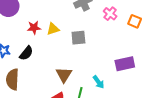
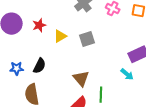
red star: (34, 28) -> (39, 25), moved
cyan arrow: (99, 82) -> (127, 74), moved

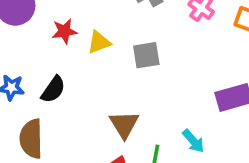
red star: (39, 25) -> (64, 31), moved
cyan arrow: (127, 74) -> (193, 141), moved

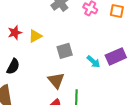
gray square: (146, 55) -> (65, 51), moved
cyan arrow: (193, 141) -> (93, 62), moved

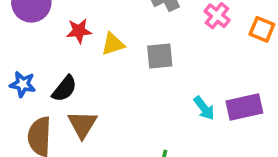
gray square: (65, 51) -> (160, 56), moved
brown triangle: (56, 80) -> (82, 124), moved

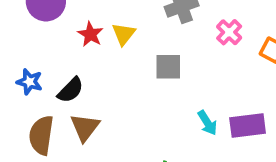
red star: (79, 31) -> (90, 34), turned 30
yellow triangle: (113, 44) -> (124, 34), moved, turned -40

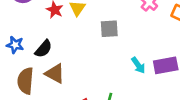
brown triangle: (85, 127) -> (55, 74), turned -35

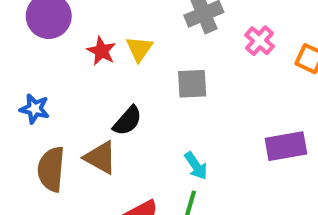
black semicircle: (44, 49) -> (127, 121), moved
cyan arrow: (138, 65) -> (196, 166), moved

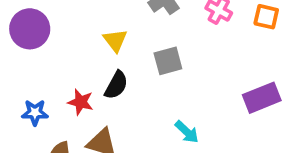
red star: (101, 51) -> (81, 102), moved
black semicircle: (127, 121) -> (116, 85), moved

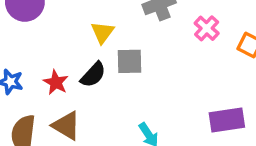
gray square: (168, 61) -> (129, 61), moved

